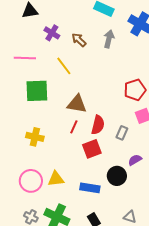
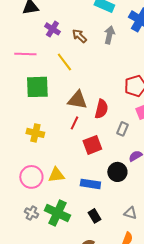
red semicircle: (98, 125) -> (101, 109), moved

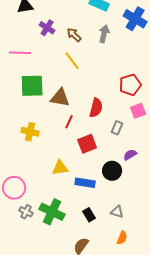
yellow line: (64, 62) -> (72, 61), moved
brown triangle: (77, 100) -> (60, 98), moved
yellow triangle: (56, 175) -> (60, 168), moved
pink circle: (31, 177) -> (14, 188), moved
gray triangle: (130, 213) -> (117, 212), moved

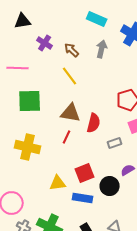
brown triangle: (60, 98) -> (71, 113), moved
gray rectangle: (117, 128) -> (115, 143), turned 48
yellow cross: (30, 132) -> (28, 147), size x1.4
red square: (87, 144) -> (85, 173), moved

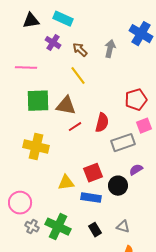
cyan rectangle: (97, 19) -> (63, 19), moved
brown triangle: (71, 113) -> (66, 106), moved
red line: (67, 137) -> (75, 127), moved, turned 32
gray rectangle: (115, 143) -> (123, 143), size x1.6

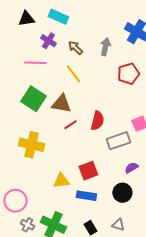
pink line: (26, 68) -> (35, 63), moved
red pentagon: (136, 100) -> (128, 74), moved
green square: (38, 101) -> (33, 99), turned 35
black circle: (118, 186) -> (122, 193), moved

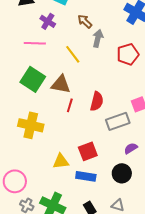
gray arrow: (105, 47) -> (98, 38), moved
brown arrow: (75, 48) -> (85, 21), moved
red line: (70, 125) -> (70, 105), turned -40

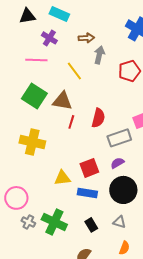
brown arrow: (85, 21) -> (86, 38), turned 133
purple semicircle: (131, 148) -> (117, 163), moved
black circle: (122, 173) -> (123, 190), size x1.4

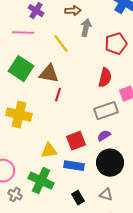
red semicircle: (98, 118) -> (105, 78), moved
green cross: (54, 222) -> (41, 181), moved

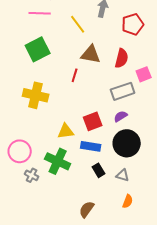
green square: (21, 69) -> (38, 49), turned 30
brown triangle: (49, 74) -> (91, 54), moved
black rectangle: (78, 198) -> (99, 170), moved

